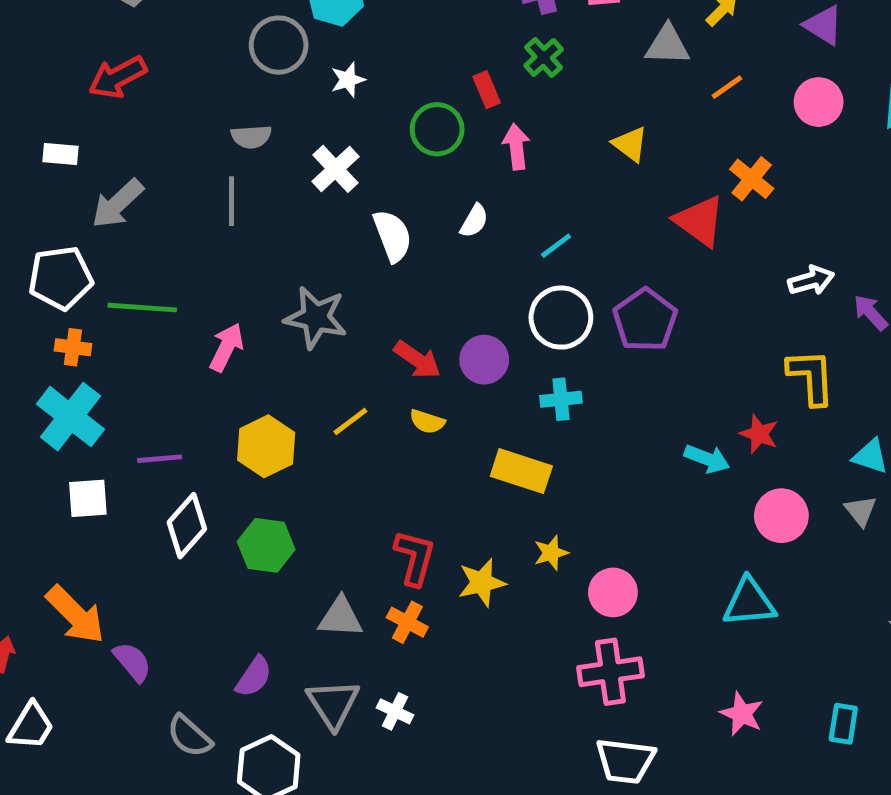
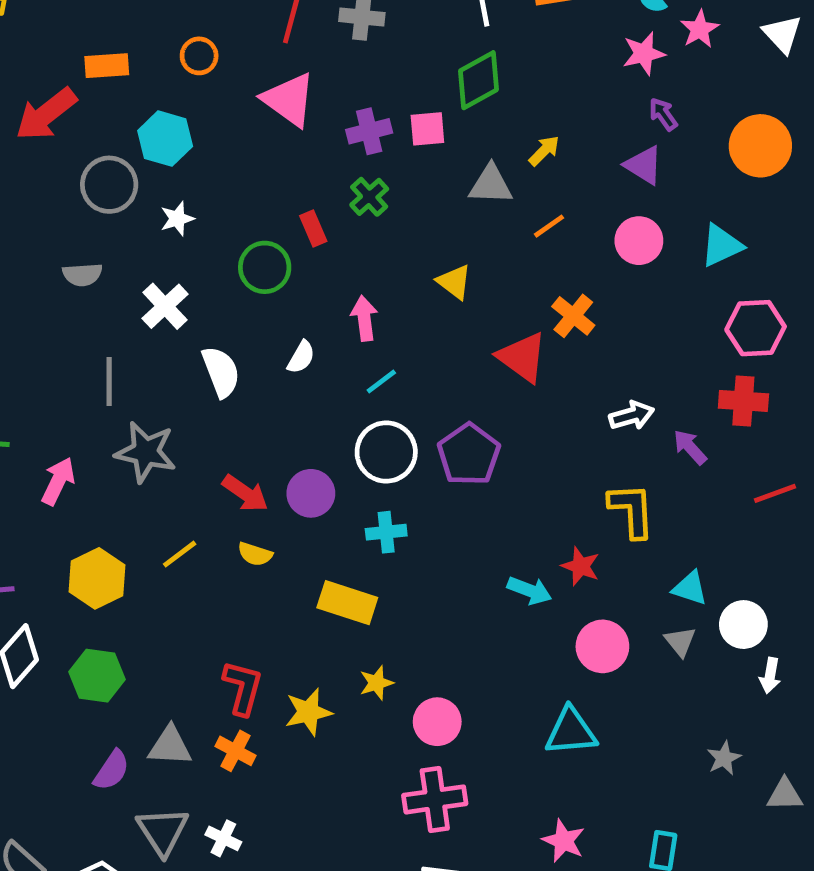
pink arrow: (516, 147) -> (364, 318), moved
gray line: (231, 201) -> (109, 382), moved
purple semicircle: (254, 677) -> (112, 770), moved

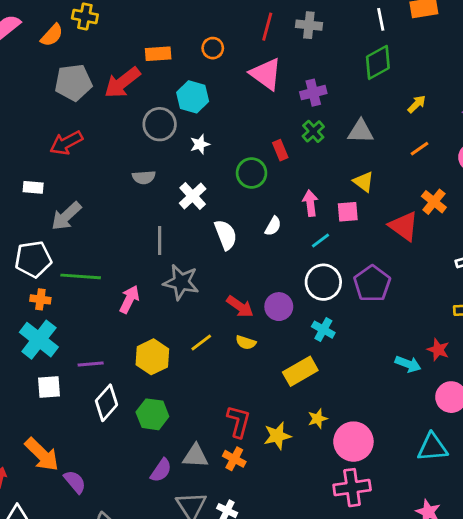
pink square: (427, 129) -> (348, 212), moved
gray triangle: (491, 185) -> (361, 131), moved
cyan cross: (386, 532) -> (323, 330), turned 35
yellow rectangle: (347, 603) -> (300, 371), turned -48
pink circle: (437, 722) -> (353, 442), size x1.4

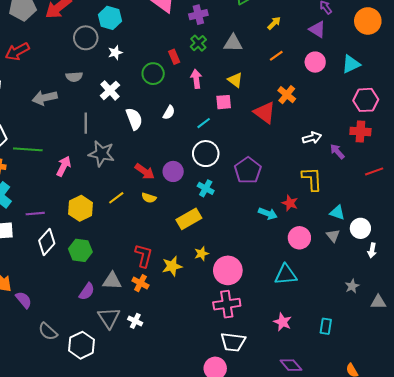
pink arrow: (310, 203) -> (196, 79), moved
gray arrow: (66, 216) -> (45, 98), moved, turned 30
purple pentagon: (372, 284) -> (248, 170), moved

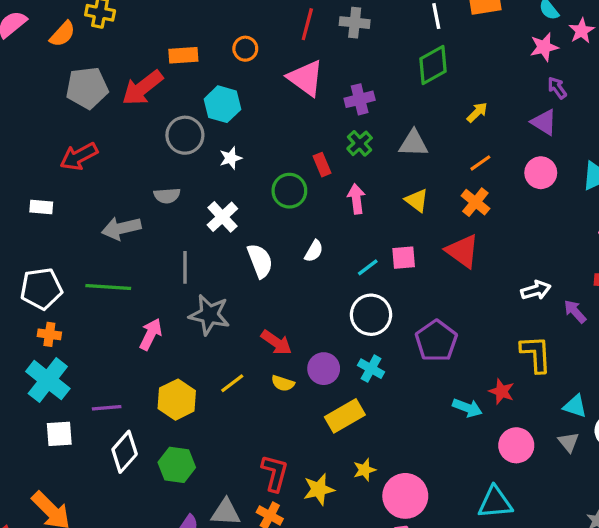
orange cross: (287, 95) -> (475, 202), moved
pink square: (224, 102) -> (404, 258), moved
green line: (28, 149) -> (108, 287), moved
purple circle: (173, 171) -> (324, 369), moved

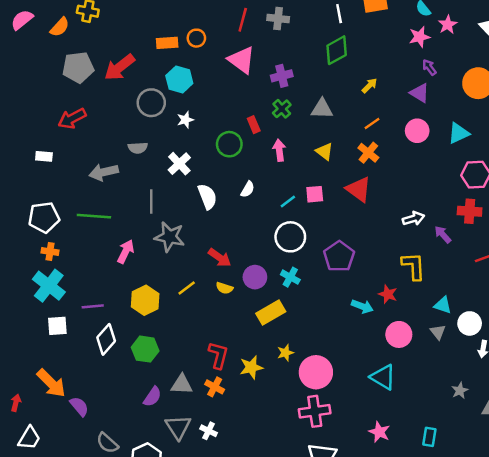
orange rectangle: (183, 55) -> (167, 43), moved
cyan triangle: (495, 502) -> (383, 377), turned 36

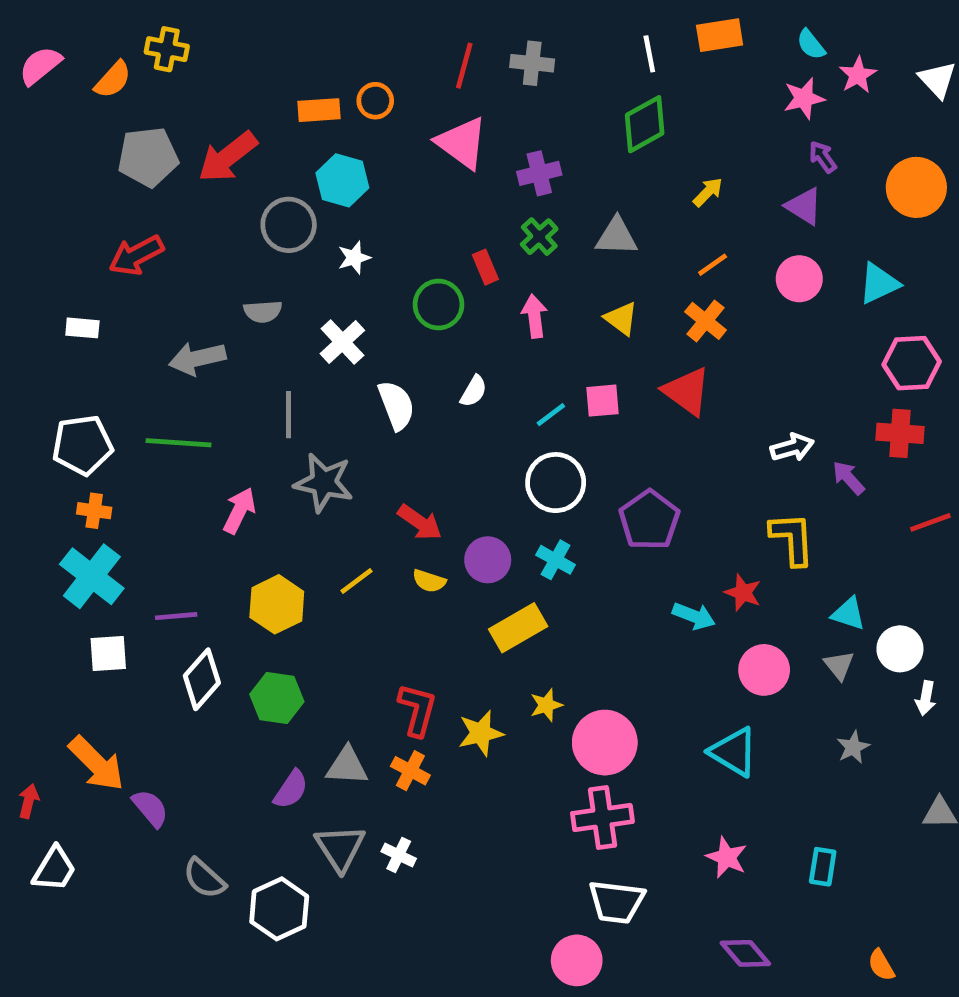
gray star: (460, 391) -> (853, 747), moved

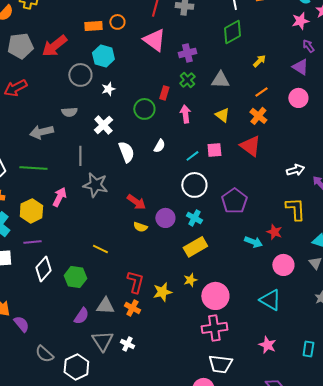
red rectangle: (485, 267) -> (164, 93), turned 40
yellow line: (356, 581) -> (100, 249), moved, turned 63
yellow hexagon: (277, 604) -> (31, 211), moved
yellow rectangle: (518, 628) -> (195, 247), moved

